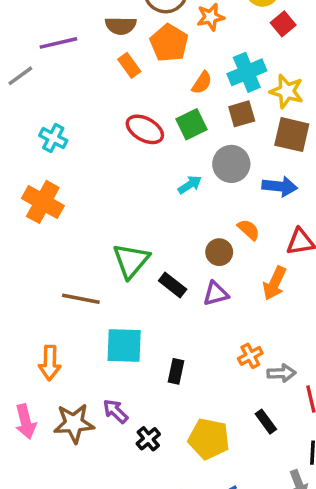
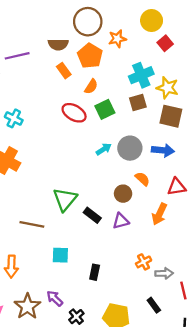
orange semicircle: (202, 83) -> (91, 87), moved
gray circle: (231, 164) -> (130, 148), moved
cyan square: (124, 345) -> (60, 255), size x0.7
brown star: (74, 423) -> (27, 306), turned -30

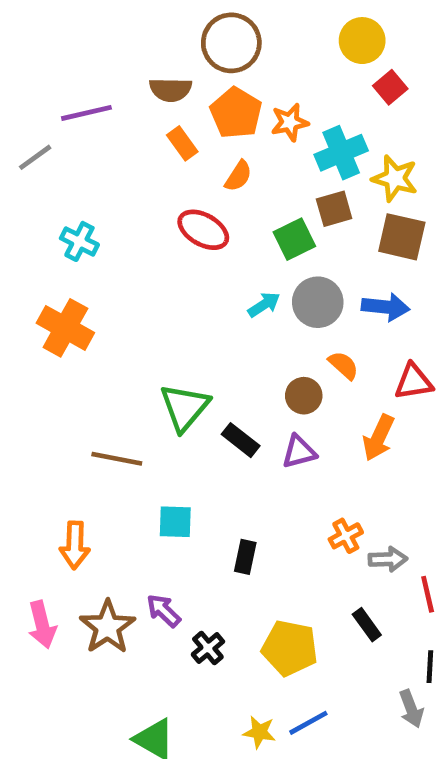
orange star: (117, 39) -> (290, 122), moved
green square: (105, 109) -> (294, 239), moved

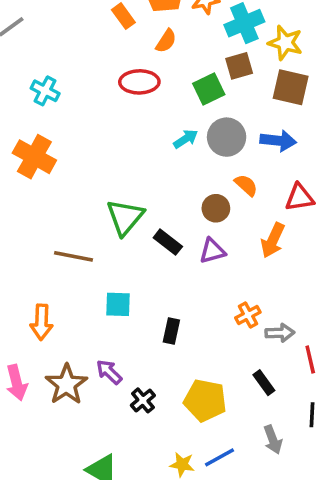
red ellipse: (203, 230) -> (139, 82), turned -30
gray arrow: (411, 709) -> (273, 440), moved

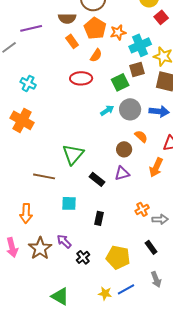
black rectangle: (168, 242) -> (97, 179), moved

